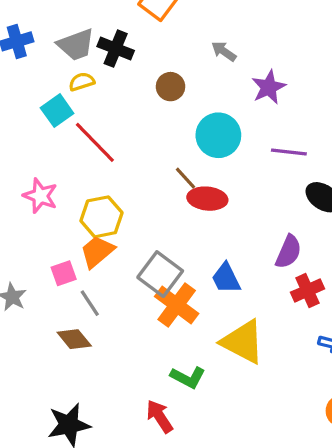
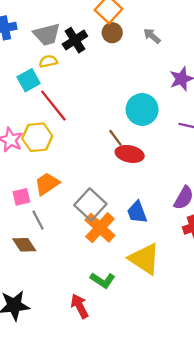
black cross: (116, 49) -> (75, 40), turned 30
gray arrow: (224, 51) -> (152, 36), moved
brown circle: (170, 87) -> (112, 33), moved
yellow hexagon: (101, 217) -> (37, 137), moved

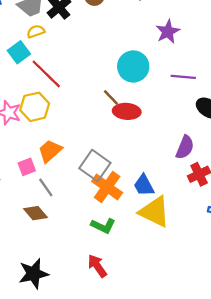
blue trapezoid: (137, 212) -> (144, 185), moved
green L-shape: (103, 280) -> (103, 226), moved

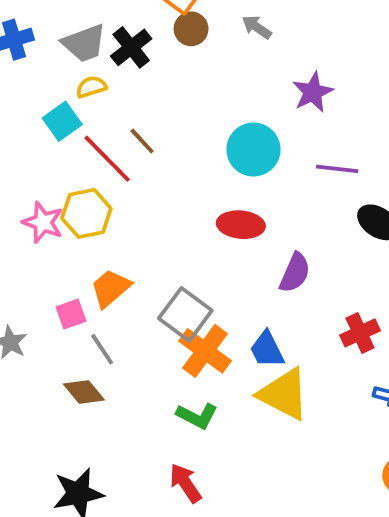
brown line: (111, 97) -> (142, 141), moved
purple semicircle: (185, 147) -> (295, 273), moved

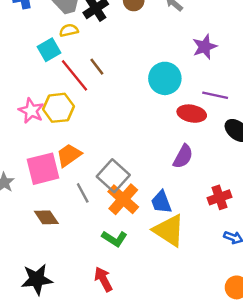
red ellipse: (241, 225) -> (192, 114), moved
pink square: (71, 314) -> (43, 169), size x1.8
gray line: (102, 349) -> (83, 193), moved

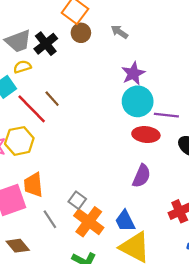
purple star: (205, 47) -> (133, 73), moved
cyan circle: (165, 78) -> (138, 101), moved
orange trapezoid: (69, 155) -> (33, 185), turned -55
gray square: (113, 176) -> (77, 200), size x0.6

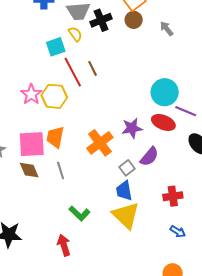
yellow semicircle: (22, 67) -> (75, 34), turned 56
purple star: (133, 73) -> (132, 128), moved
gray square: (77, 200) -> (127, 168), moved
orange cross: (89, 222) -> (100, 143), moved
brown diamond: (18, 246) -> (29, 170), moved

